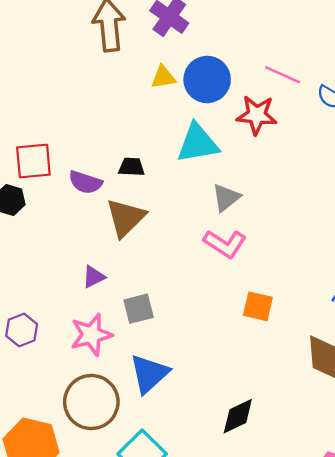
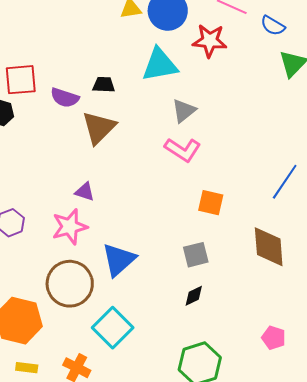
purple triangle: (94, 277) -> (85, 192), moved, turned 45
gray square: (139, 309) -> (196, 255), moved
black diamond: (238, 416) -> (194, 296), size x0.7

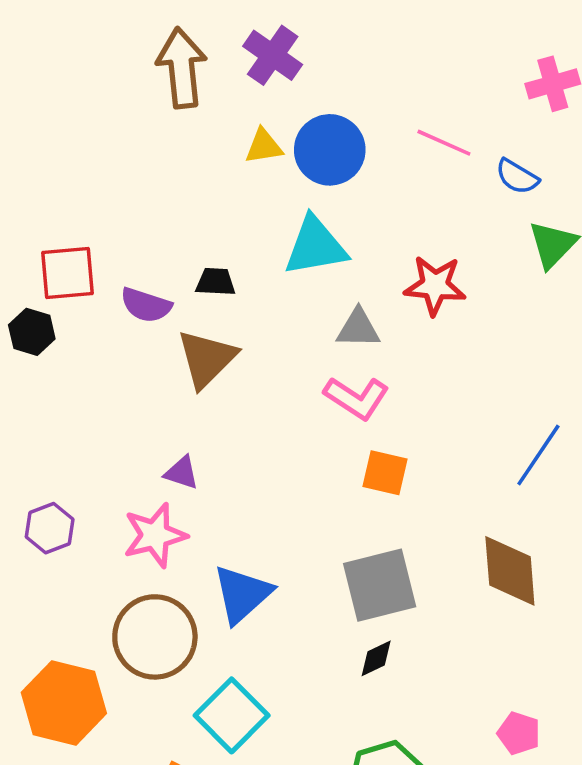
red star: (210, 41) -> (435, 285), moved
gray triangle: (184, 111) -> (358, 328), turned 40
orange square: (211, 203) -> (385, 473), moved
gray square: (196, 255) -> (380, 585), size x1.6

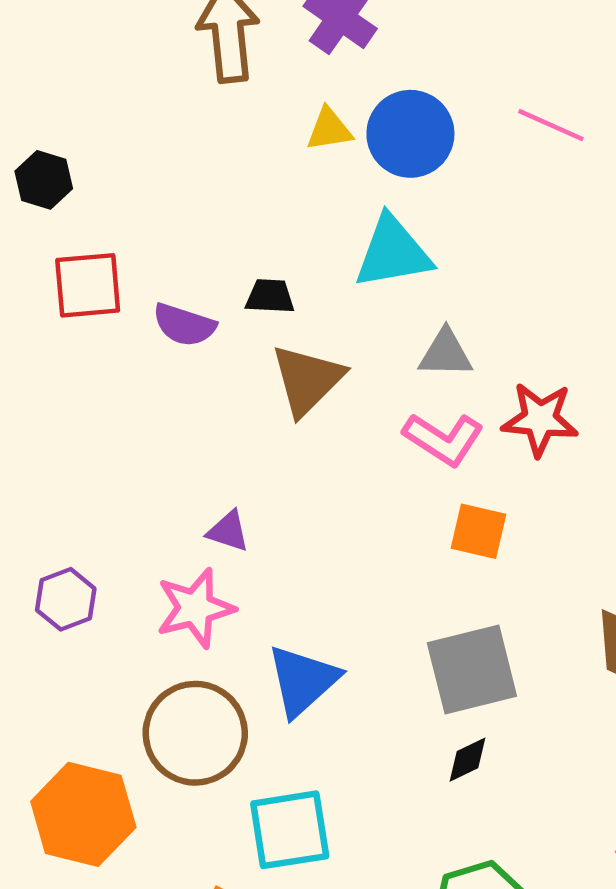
red star: (435, 285) -> (540, 419), moved
black hexagon: (32, 332) -> (44, 180), moved
brown triangle: (207, 359) -> (307, 380), moved
cyan square: (232, 715) -> (290, 830), turned 36

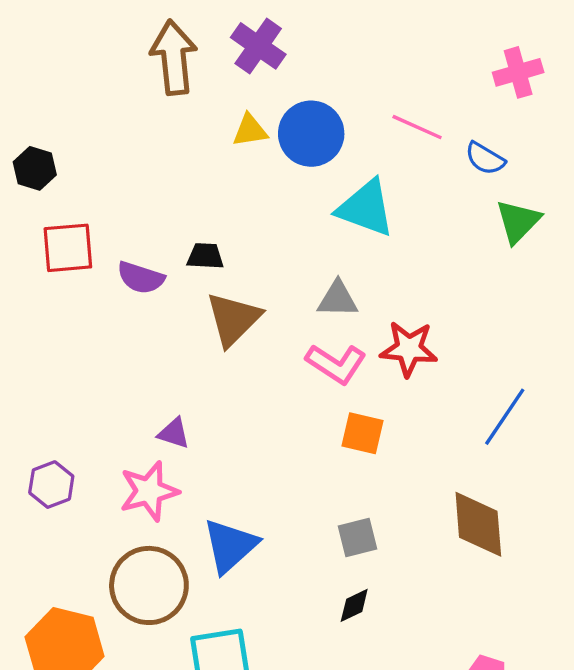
cyan triangle: (393, 252) -> (366, 208), moved, turned 30
gray square: (472, 670) -> (358, 537), size x0.6

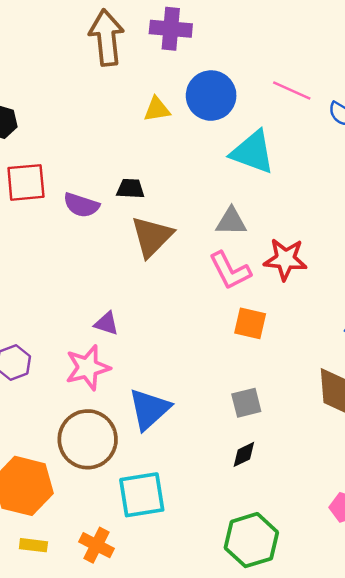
purple cross: (258, 46) -> (171, 29), turned -30
yellow triangle: (250, 130) -> (157, 109), moved
pink L-shape: (336, 364) -> (230, 271), turned 30

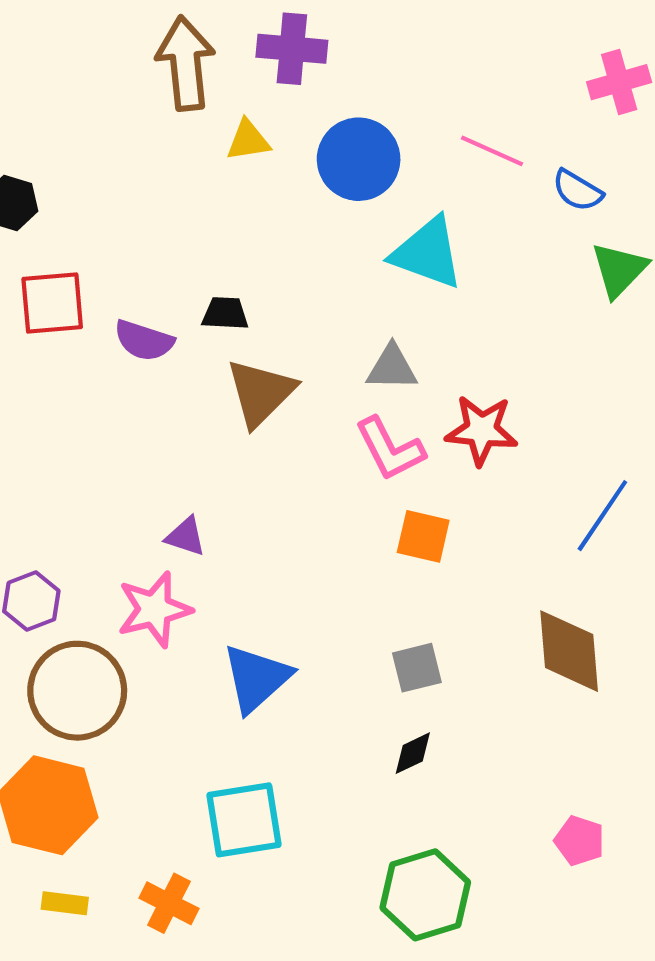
yellow triangle: (157, 109) -> (248, 140), moved
brown circle: (88, 439) -> (77, 691), moved

